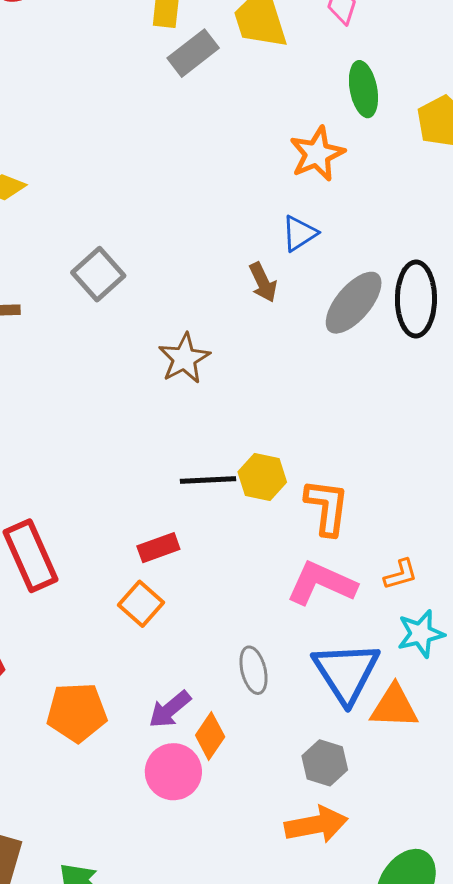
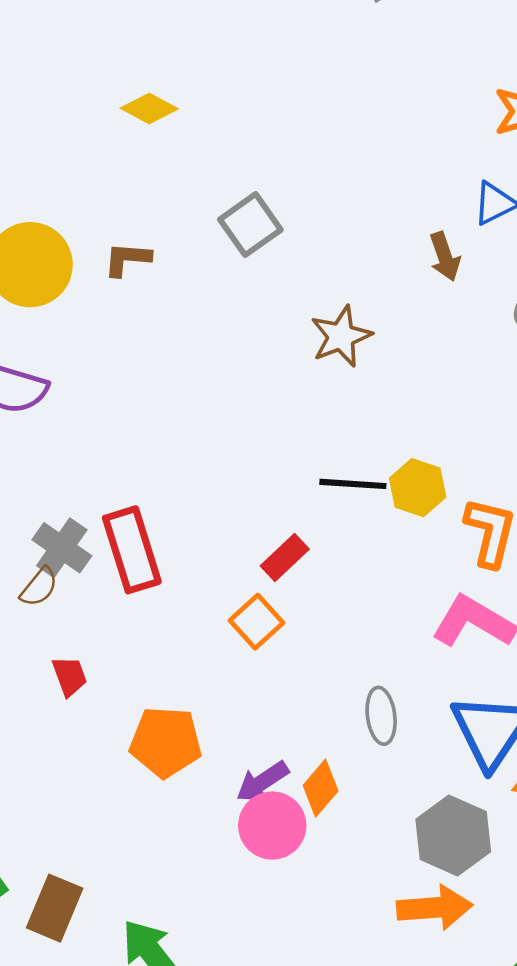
red rectangle: (158, 548) -> (285, 557), turned -30
purple arrow: (170, 709) -> (262, 782), moved
gray hexagon: (325, 763) -> (453, 835), size x1.4

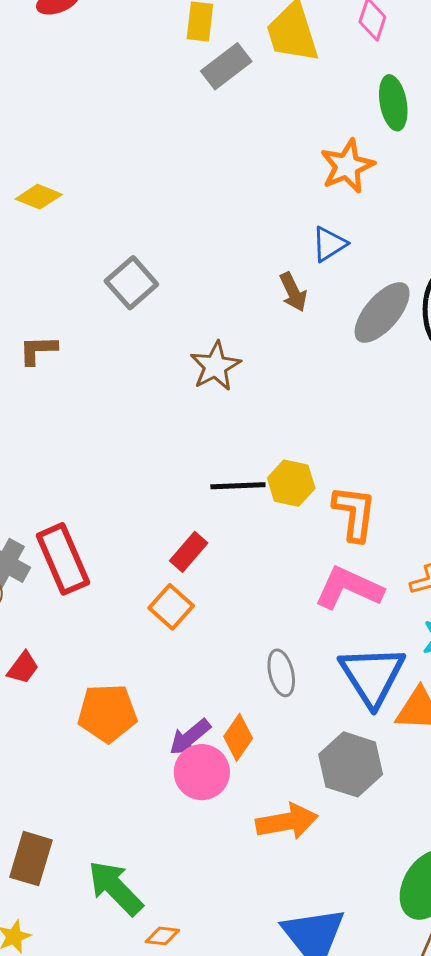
brown L-shape: (127, 259) -> (38, 350), moved
red trapezoid: (70, 676) -> (23, 668), turned 63
orange arrow: (435, 908) -> (287, 822), moved

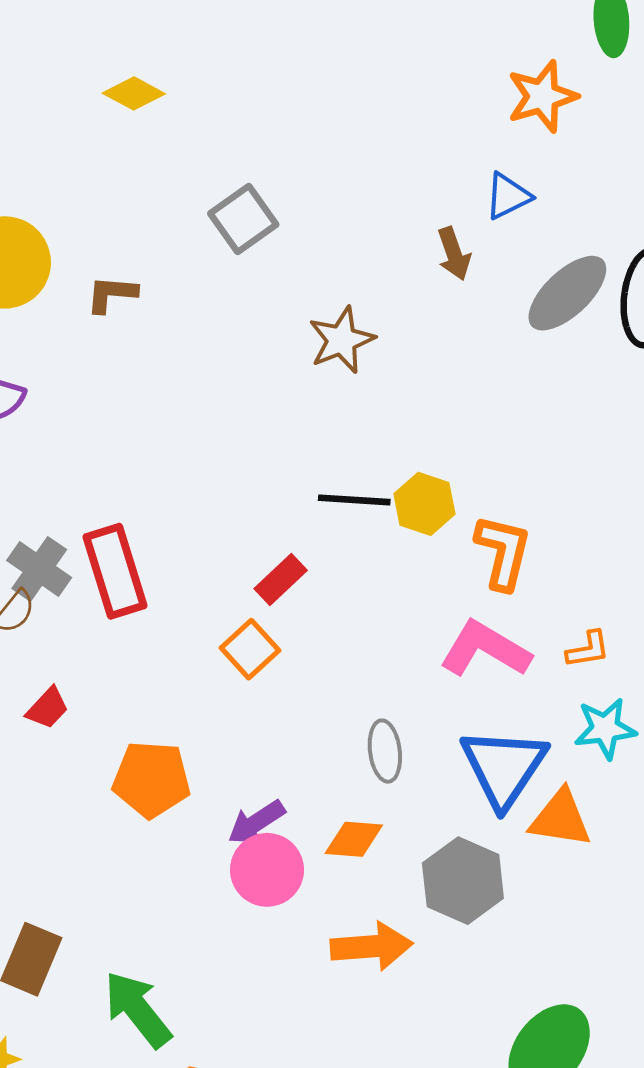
orange diamond: (238, 737) -> (354, 839), moved, turned 54

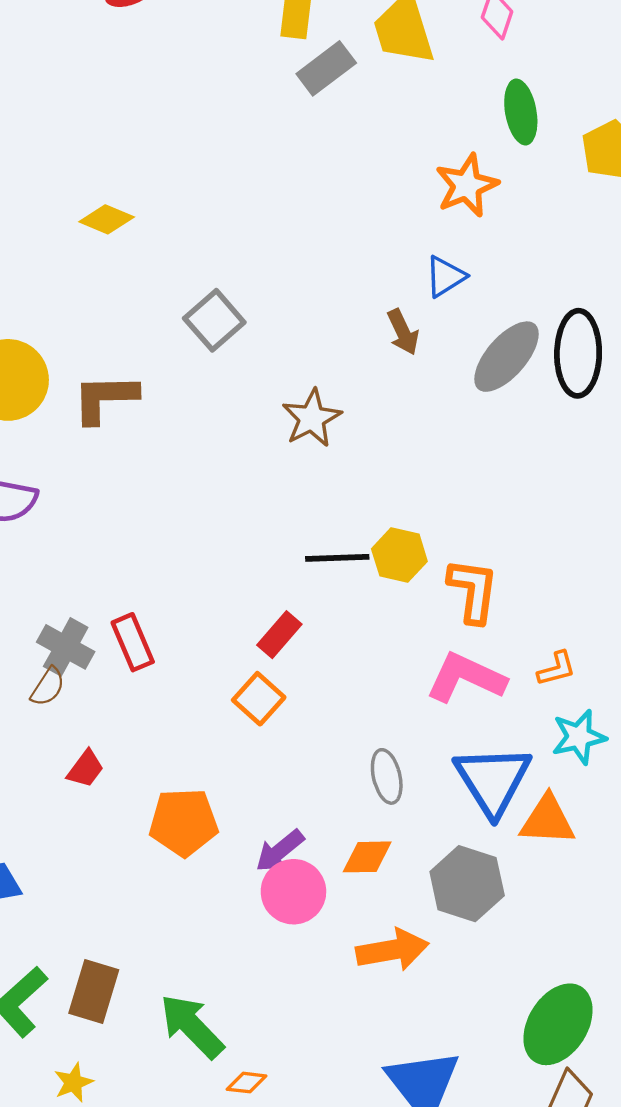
brown L-shape: (112, 294) -> (105, 398), size x1.5
red rectangle: (115, 571) -> (133, 642), size x0.7

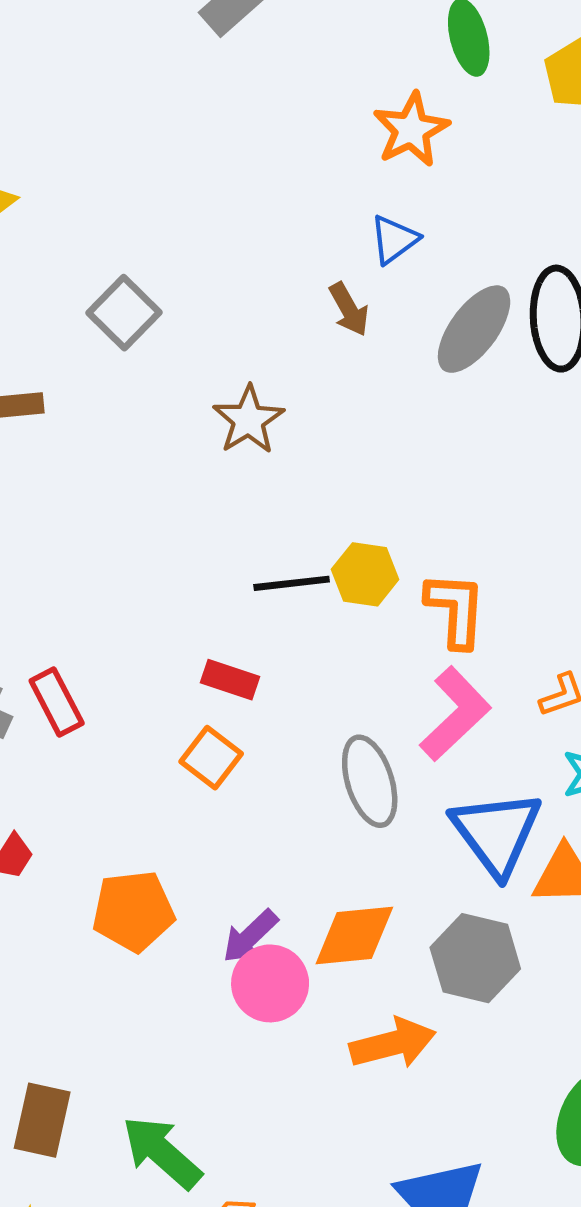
red rectangle: (279, 635) -> (230, 680), turned 72
pink L-shape: (466, 678) -> (455, 714), turned 116
gray ellipse: (387, 776) -> (370, 781), moved, size x1.4
orange diamond: (367, 857) -> (354, 935), size x1.4

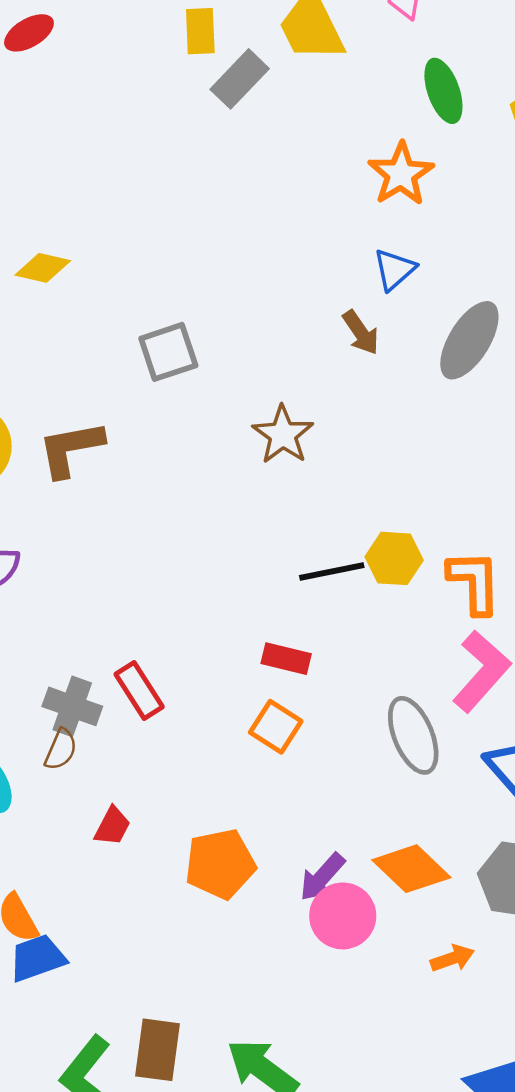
gray square: (124, 313) -> (168, 352), turned 32
orange diamond: (354, 935) -> (411, 869), turned 54
orange arrow: (393, 1043) -> (452, 958), size x0.6

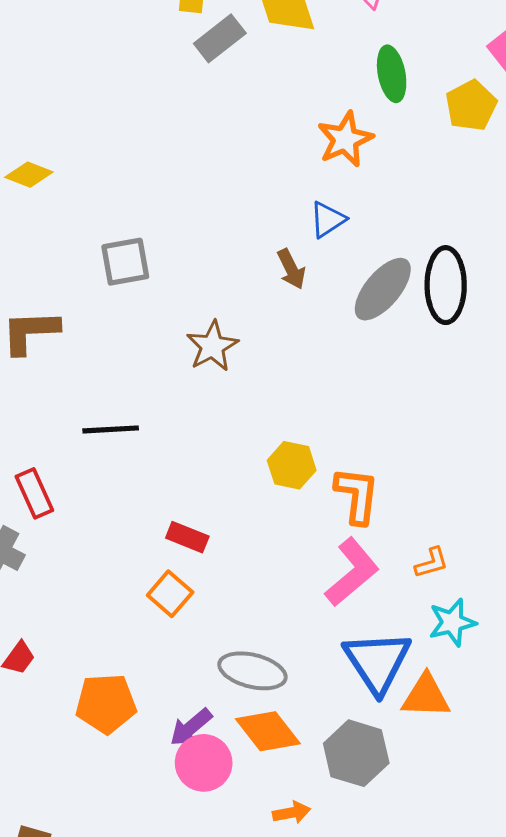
black line: (332, 572) -> (111, 429), moved
red rectangle: (139, 691) -> (34, 493), moved
gray ellipse: (413, 735) -> (252, 671), moved, turned -62

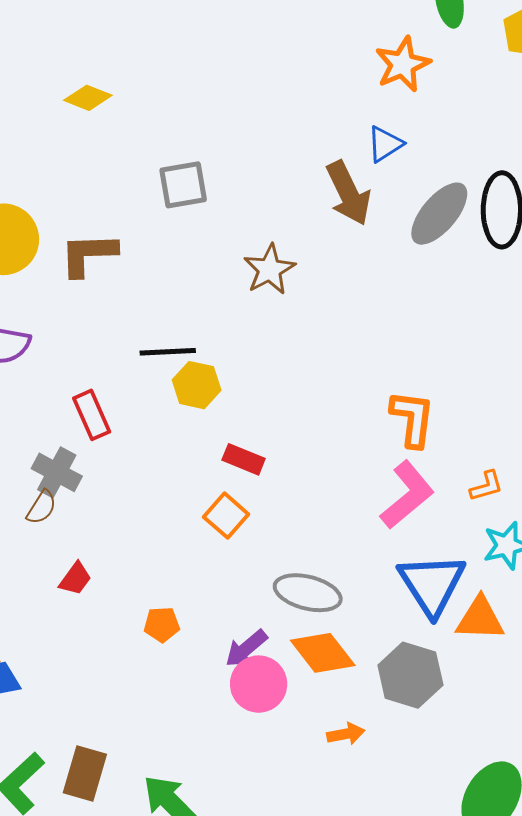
brown arrow: (291, 269) -> (348, 193), size x1.6
yellow hexagon: (292, 465) -> (197, 385), moved
orange pentagon: (106, 704) -> (162, 624), size x0.6

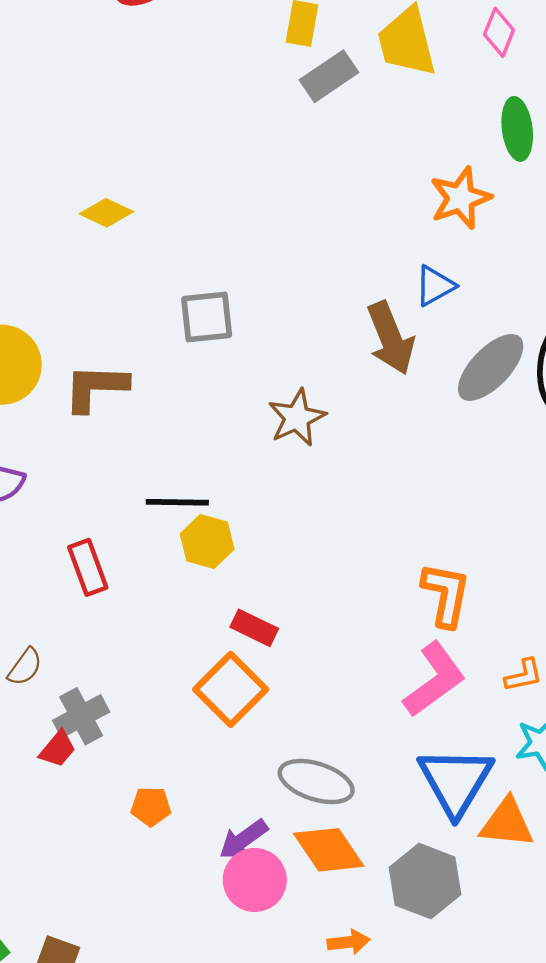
gray cross: (57, 472) -> (81, 716), moved, turned 30
orange square: (226, 516) -> (231, 689), size x1.4

